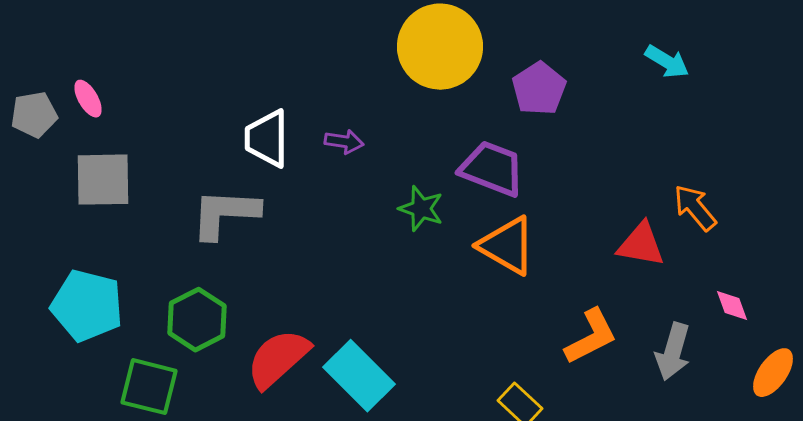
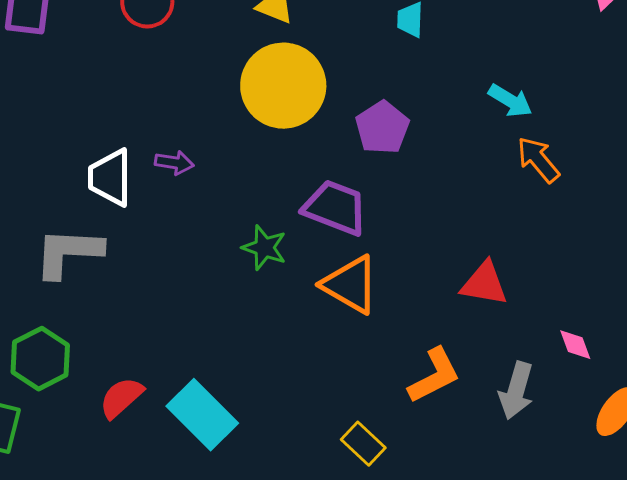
purple arrow: (344, 142) -> (174, 163), moved
orange arrow: (695, 208) -> (538, 160), moved
red semicircle: (278, 359) -> (121, 398), size x0.7

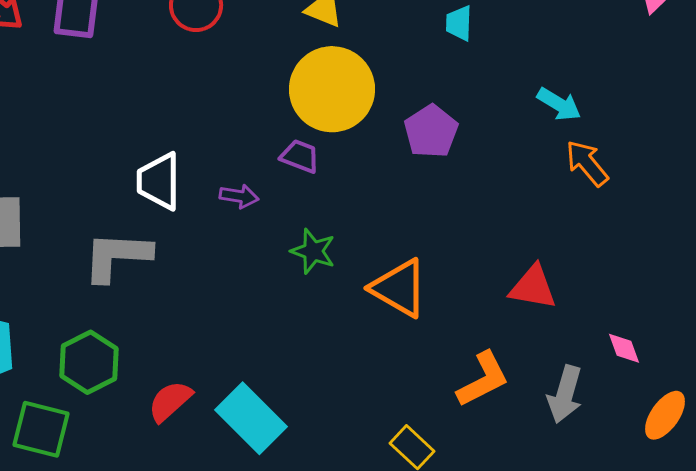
purple arrow: (174, 163) -> (239, 196), moved
purple trapezoid: (335, 208) -> (300, 156), moved, size x0.6

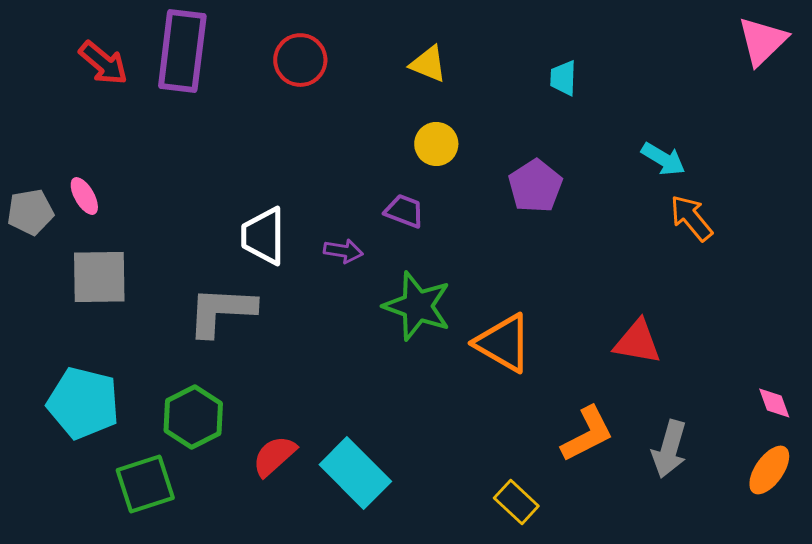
yellow circle: (332, 89) -> (436, 144), size x0.5
green star: (313, 251) -> (417, 306), size x1.5
pink diamond: (624, 348) -> (774, 403), moved
green square: (41, 429) -> (145, 484), turned -32

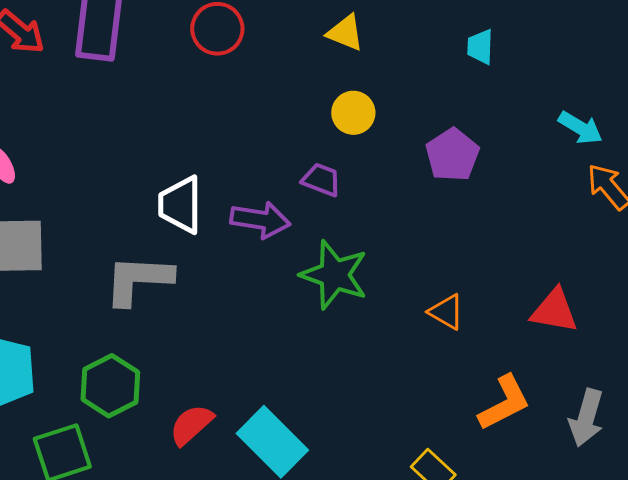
purple arrow: (343, 251) -> (260, 220), size x1.5
orange triangle: (503, 343) -> (446, 312), moved, size x0.6

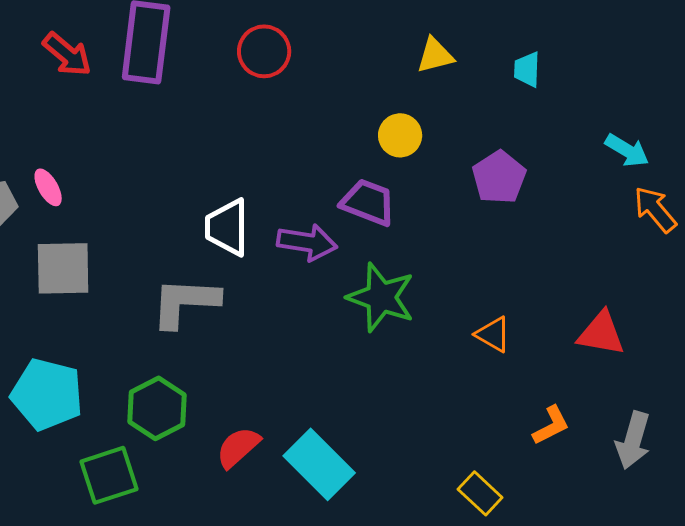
yellow triangle: (345, 33) -> (435, 55), moved, turned -36
purple trapezoid: (321, 180) -> (368, 202), size x1.4
orange L-shape: (504, 403) -> (551, 425), size x0.7

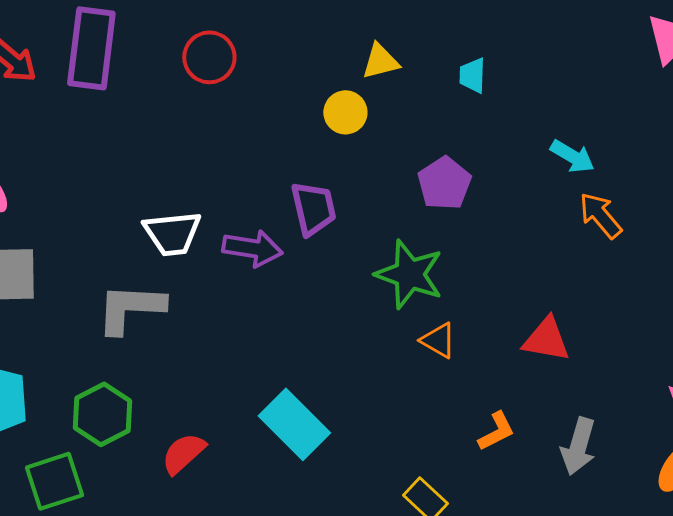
yellow circle: (400, 135) -> (345, 112), moved
purple trapezoid: (368, 202) -> (313, 208), turned 56
white trapezoid: (227, 227) -> (172, 233), turned -96
green star: (381, 297) -> (409, 274), moved
cyan rectangle: (319, 464) -> (294, 424), moved

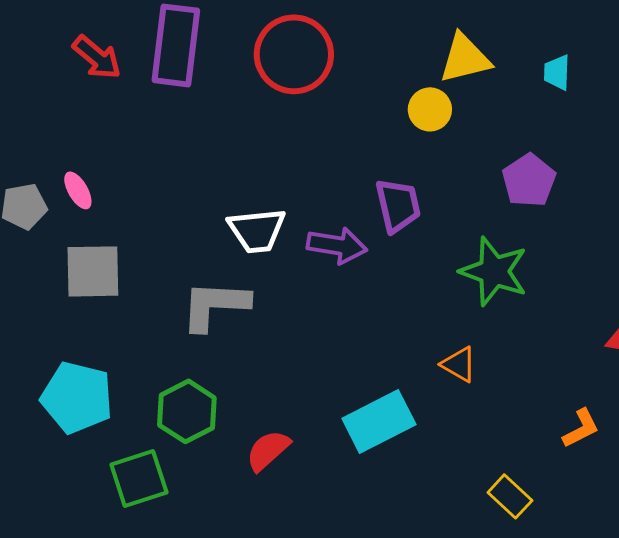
red circle: (209, 57) -> (294, 54), size x1.5
yellow triangle: (380, 61) -> (465, 58), size x1.4
orange triangle: (438, 340) -> (459, 364), moved
cyan rectangle: (294, 424) -> (379, 421), turned -72

